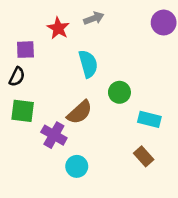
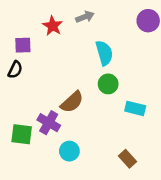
cyan semicircle: (88, 64) -> (104, 53), moved
green square: (23, 111) -> (22, 134), moved
brown rectangle: (144, 156) -> (127, 159), moved

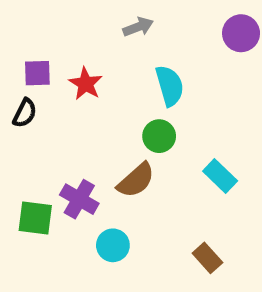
red star: (53, 26) -> (86, 84), moved
green circle: (108, 84) -> (159, 136), moved
brown semicircle: (72, 102) -> (136, 180), moved
cyan rectangle: (135, 108) -> (220, 176), turned 30

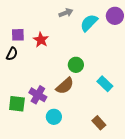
cyan semicircle: (170, 86) -> (89, 23), moved, turned -120

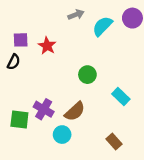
brown semicircle: (65, 86) -> (75, 111), moved

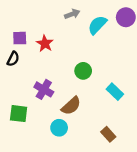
purple cross: (44, 109) -> (44, 89), moved

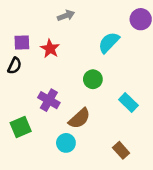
gray arrow: (72, 14) -> (66, 16), moved
cyan semicircle: (97, 25) -> (109, 42), moved
green square: (19, 114) -> (21, 127), turned -30

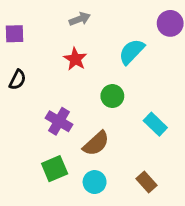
purple square: (22, 42) -> (15, 34), moved
red star: (50, 49) -> (75, 59), moved
green square: (21, 127) -> (55, 169), moved
cyan circle: (66, 143) -> (95, 182), moved

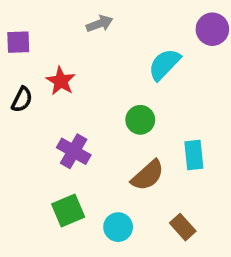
red star: (75, 59) -> (61, 81), moved
cyan rectangle: (155, 124) -> (194, 155), turned 40
brown semicircle: (96, 143) -> (148, 175), moved

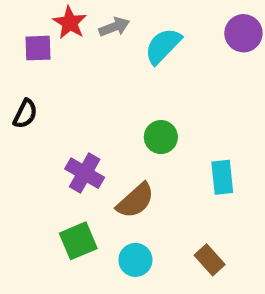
purple square: (18, 42) -> (38, 48), moved
cyan semicircle: (164, 64) -> (163, 46), moved
red star: (61, 81) -> (70, 23), moved
brown semicircle: (148, 175) -> (135, 201), moved

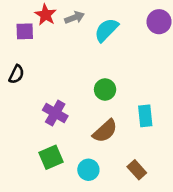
brown semicircle: (135, 201) -> (105, 131), moved

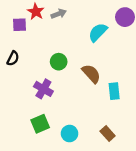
cyan semicircle: (106, 30) -> (98, 32), moved
green circle: (105, 89) -> (59, 62), moved
brown semicircle: (105, 131) -> (91, 74), moved, turned -90

